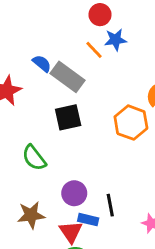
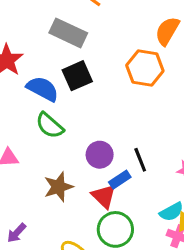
blue semicircle: (42, 63) -> (43, 89), moved, size x1.5
blue rectangle: (88, 220) -> (120, 180), turned -36

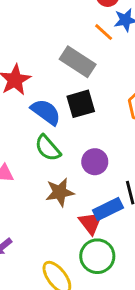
purple circle: (100, 155) -> (95, 162), moved
blue rectangle: (120, 180) -> (108, 209), size x1.4
brown star: (58, 187) -> (60, 192), moved

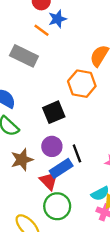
black square: (81, 104) -> (54, 112), moved
purple circle: (95, 162) -> (52, 146), moved

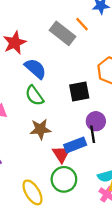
orange line: (42, 30) -> (82, 24), moved
purple circle: (52, 146) -> (96, 121), moved

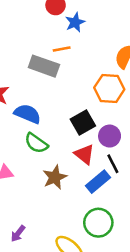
orange line: (82, 24) -> (62, 49), turned -40
purple circle: (96, 121) -> (110, 136), moved
red triangle: (61, 154) -> (84, 154), moved

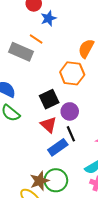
orange line: (62, 49) -> (36, 39), turned 40
brown star: (55, 177) -> (40, 181), moved

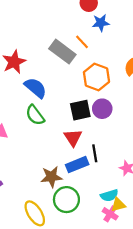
orange hexagon: (72, 73) -> (96, 77), moved
purple circle: (70, 111) -> (102, 109), moved
brown star: (40, 181) -> (51, 177), moved

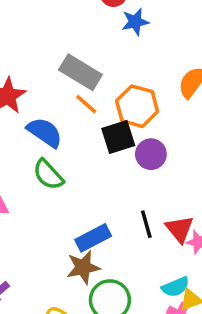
orange line: (82, 42) -> (86, 104), moved
black square: (80, 110) -> (118, 137), moved
red triangle: (73, 138) -> (180, 229), moved
blue rectangle: (77, 165) -> (93, 238), moved

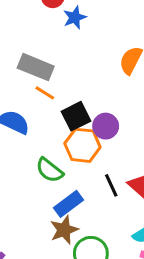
orange hexagon: (137, 106) -> (82, 145), moved
green semicircle: (48, 175) -> (50, 170), moved

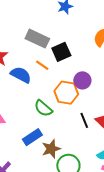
orange line: (45, 93) -> (42, 65), moved
black square: (76, 116) -> (61, 52), moved
blue rectangle: (68, 204) -> (32, 137), moved

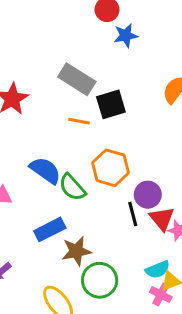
orange line: (42, 65) -> (79, 121), turned -32
blue semicircle: (21, 75) -> (45, 170), moved
purple circle: (82, 80) -> (148, 195), moved

